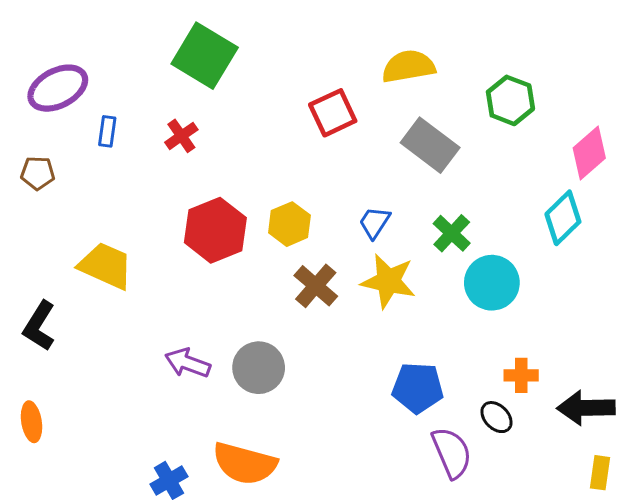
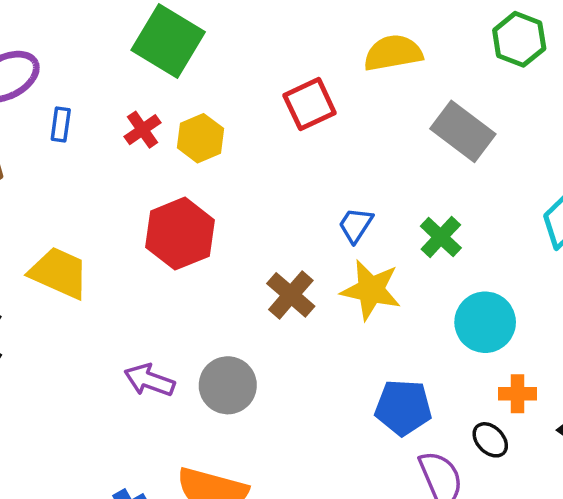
green hexagon: (510, 100) -> (519, 39), moved
gray rectangle: (430, 145) -> (463, 131), moved
yellow hexagon: (289, 224) -> (200, 138), moved
cyan circle: (492, 283) -> (485, 322), moved

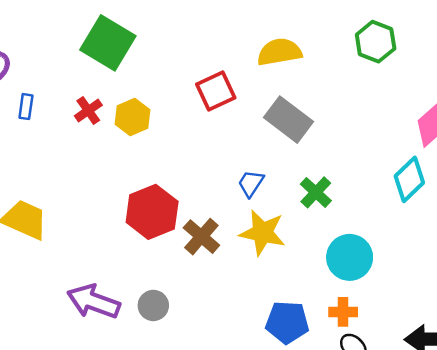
gray rectangle: (463, 131) -> (288, 120), moved
red hexagon: (180, 234) -> (152, 212), moved
purple arrow: (149, 380) -> (94, 302), size x1.4
gray circle: (228, 385) -> (153, 305), size x0.7
orange cross: (518, 394) -> (343, 312), moved

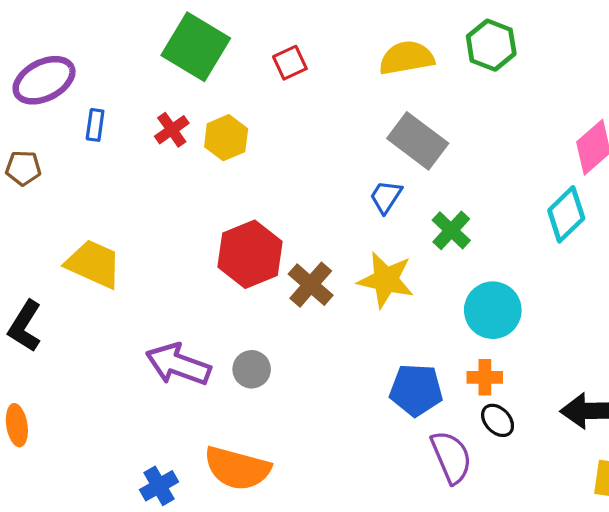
green hexagon: (376, 42) -> (491, 45), moved
red square: (216, 91) -> (290, 63), moved, size x0.7
blue trapezoid: (251, 183) -> (386, 197), moved

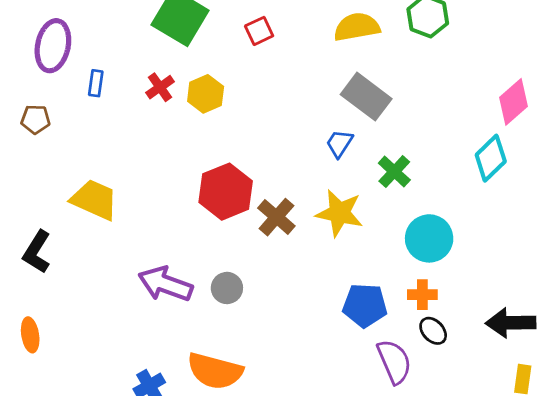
purple ellipse: (44, 80) -> (53, 46), turned -51

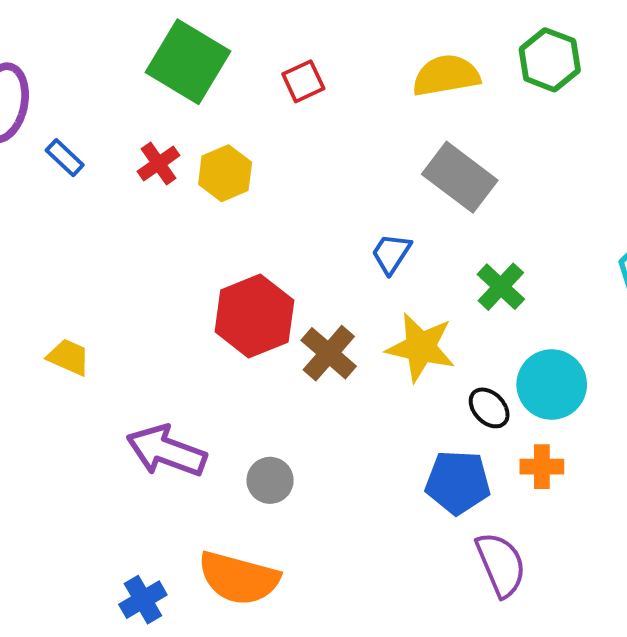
blue rectangle: (96, 83) -> (65, 158), turned -55
blue trapezoid: (339, 143) -> (391, 253), moved
yellow trapezoid: (94, 200) -> (69, 357), moved, size x0.6
gray circle: (227, 288) -> (270, 480), moved
black ellipse: (433, 331) -> (489, 408), moved

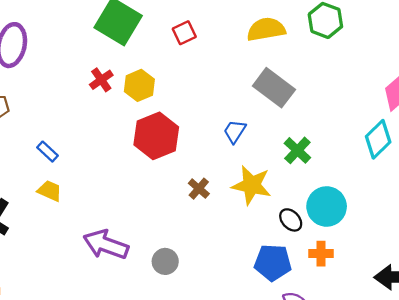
blue rectangle: (65, 158) -> (47, 152), moved
red hexagon: (254, 316) -> (156, 136), moved
brown cross: (329, 353) -> (199, 189), size x0.7

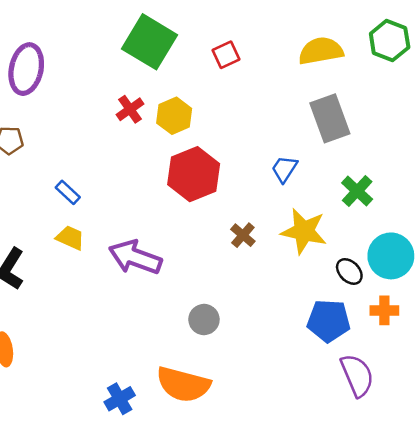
gray rectangle: (274, 88) -> (330, 118), turned 33
purple arrow: (106, 245) -> (135, 257), moved

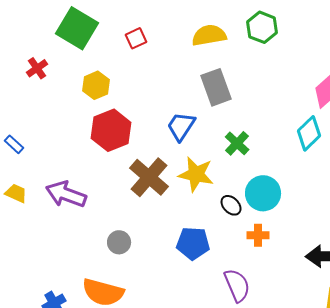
red cross: (130, 109) -> (37, 68), moved
blue trapezoid: (284, 169) -> (181, 126), size x1.4
brown cross: (243, 235) -> (149, 177), size x2.0
yellow trapezoid: (70, 238) -> (16, 193), moved
blue pentagon: (329, 321) -> (193, 243), moved

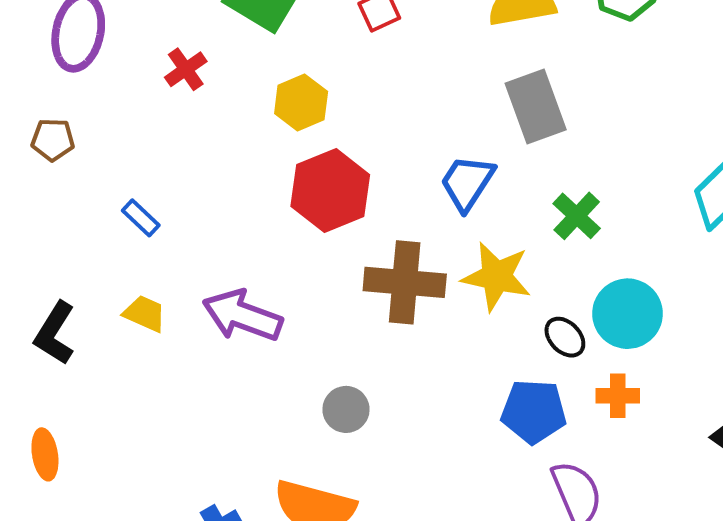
brown cross: (149, 177) -> (405, 282), turned -36
blue pentagon: (193, 243) -> (534, 411), moved

